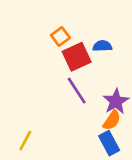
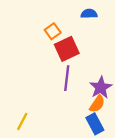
blue semicircle: (102, 46) -> (89, 14), moved
purple line: (77, 91) -> (67, 78), turned 40

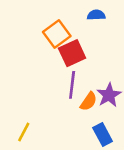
orange square: (53, 31) -> (57, 34), size x1.5
orange semicircle: (97, 104) -> (89, 101), moved

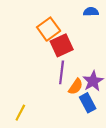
blue semicircle: (96, 15) -> (91, 12), moved
blue rectangle: (103, 134) -> (88, 103), moved

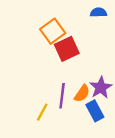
purple line: (62, 72) -> (62, 96), moved
yellow line: (20, 113) -> (42, 112), moved

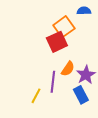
orange square: (53, 31) -> (64, 27), moved
orange semicircle: (82, 93) -> (68, 69), moved

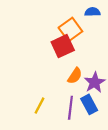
purple line: (53, 82) -> (70, 108), moved

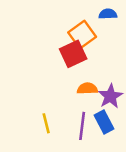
orange semicircle: (75, 76) -> (87, 89), turned -126
yellow line: (40, 106) -> (46, 123), turned -42

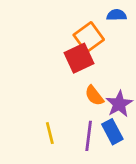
orange semicircle: (87, 89) -> (94, 96), turned -126

